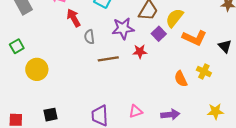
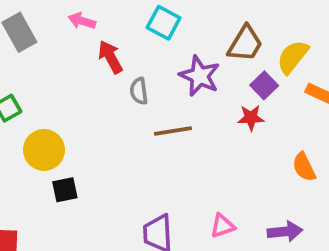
purple star: (123, 28) -> (200, 76), turned 30
red star: (140, 52) -> (251, 118), moved
black square: (50, 115) -> (65, 190), moved

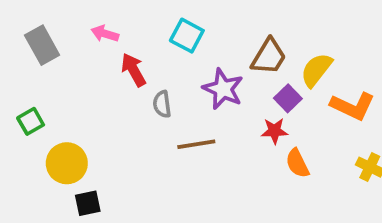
orange semicircle: (304, 167) -> (297, 163), moved

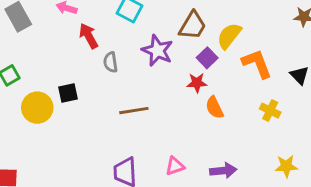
orange L-shape: (353, 106) -> (257, 64), turned -136
brown line: (196, 144) -> (134, 111), moved
black square: (88, 203) -> (68, 93), moved

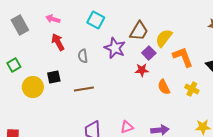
red arrow: (89, 36) -> (58, 42), moved
orange semicircle: (214, 108) -> (164, 87), moved
brown line: (134, 111) -> (84, 89), moved

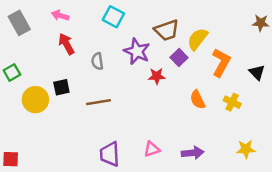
brown trapezoid: (139, 31) -> (167, 30), turned 40
orange L-shape: (183, 57) -> (221, 62), turned 50
red star: (142, 70) -> (157, 76), moved

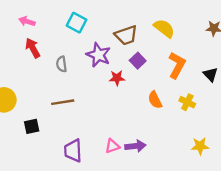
yellow semicircle: (198, 39) -> (164, 28), moved, turned 90
black square: (61, 87) -> (32, 126), moved
purple arrow: (193, 153) -> (135, 146), moved

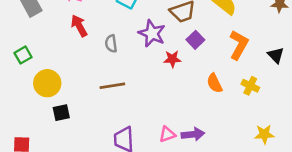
black square: (32, 126) -> (61, 113), moved

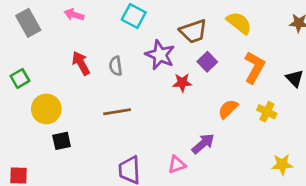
red arrow: (79, 26) -> (81, 63), moved
orange semicircle: (215, 83) -> (228, 109), turned 72
purple arrow: (193, 134) -> (203, 144), moved, turned -35

